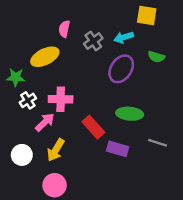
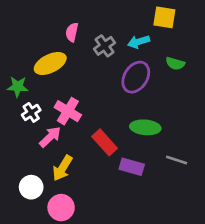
pink cross: (61, 99) -> (68, 111), turned 30
white circle: (22, 155) -> (31, 187), moved

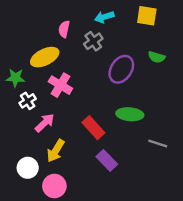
cyan arrow: (139, 42) -> (104, 17), moved
pink cross: (68, 111) -> (60, 85), moved
purple rectangle: (132, 167) -> (107, 160), moved, turned 30

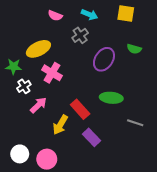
cyan arrow: (104, 17) -> (89, 15), turned -140
pink semicircle: (64, 29) -> (55, 16), moved, turned -80
yellow arrow: (56, 151) -> (60, 125), moved
white circle: (28, 168) -> (20, 154), moved

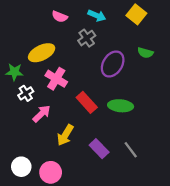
yellow square: (126, 14) -> (136, 14), turned 30
red rectangle: (80, 109) -> (87, 102), moved
gray line: (135, 123) -> (131, 150), moved, turned 35

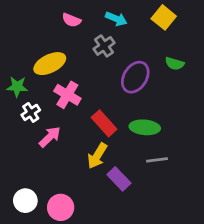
yellow arrow: (65, 135) -> (97, 156), moved
gray line: (131, 150) -> (157, 160), moved, turned -60

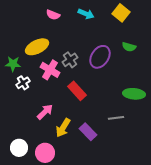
gray cross: (104, 46) -> (70, 60), moved
green ellipse: (145, 127) -> (134, 94), moved
pink arrow: (50, 137) -> (45, 112), moved
yellow arrow: (97, 156) -> (63, 128), moved

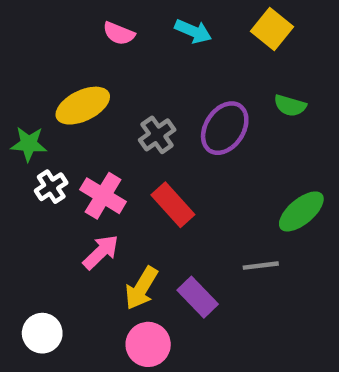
pink cross: (50, 70) -> (103, 196), moved
green ellipse: (134, 94) -> (301, 211), turned -45
pink circle: (45, 153) -> (148, 344), moved

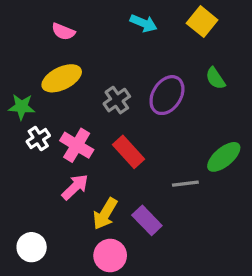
pink semicircle: (119, 33) -> (63, 32), moved
green semicircle: (290, 106) -> (215, 78), turned 40
gray line: (261, 266) -> (185, 184), moved

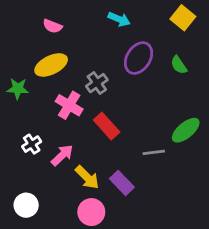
yellow square: (202, 22) -> (183, 18), moved
purple ellipse: (167, 95) -> (139, 58), moved
white cross: (38, 139) -> (32, 144), moved
pink cross: (77, 145) -> (69, 105), moved
yellow arrow: (105, 214) -> (87, 177), turned -76

